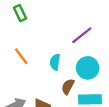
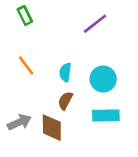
purple line: (82, 35) -> (95, 24), moved
brown semicircle: (68, 87) -> (65, 101), moved

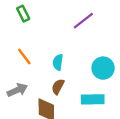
cyan circle: (103, 79) -> (103, 68), moved
gray arrow: (19, 122) -> (17, 90), moved

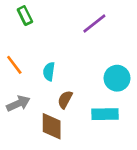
orange line: (24, 56) -> (14, 65), moved
cyan semicircle: (58, 62) -> (49, 72), moved

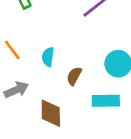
brown semicircle: (65, 100) -> (74, 76), moved

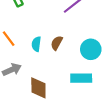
brown semicircle: (74, 76) -> (57, 43), moved

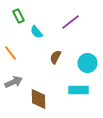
cyan semicircle: (36, 44) -> (36, 32), moved, turned -48

